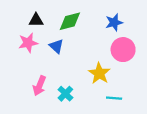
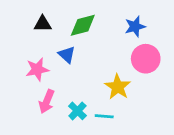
pink star: (28, 43) -> (37, 69), moved
cyan line: (114, 98) -> (104, 116), moved

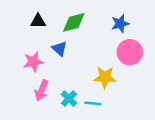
yellow star: (118, 87) -> (105, 77), turned -30

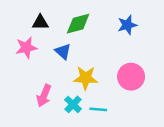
pink circle: (130, 52) -> (131, 77), moved
pink star: (33, 62) -> (26, 48), moved
yellow star: (105, 77) -> (86, 78), moved

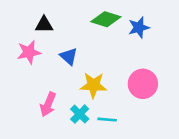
green diamond: (78, 24) -> (106, 19), moved, turned 32

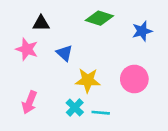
blue star: (139, 27) -> (142, 31), moved
pink star: (29, 52) -> (27, 49), turned 30
pink arrow: (48, 104) -> (29, 102), moved

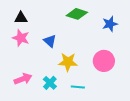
black triangle: (41, 23) -> (21, 18), moved
pink arrow: (29, 102) -> (23, 79), turned -132
cyan cross: (75, 107) -> (50, 83), moved

